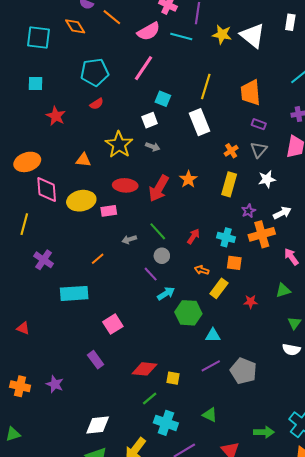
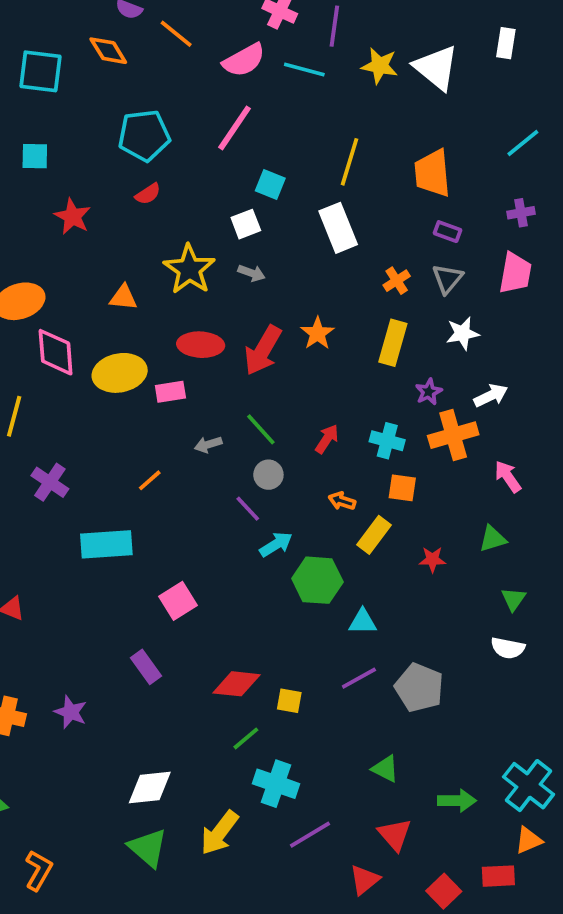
green triangle: (210, 415) -> (385, 769), moved

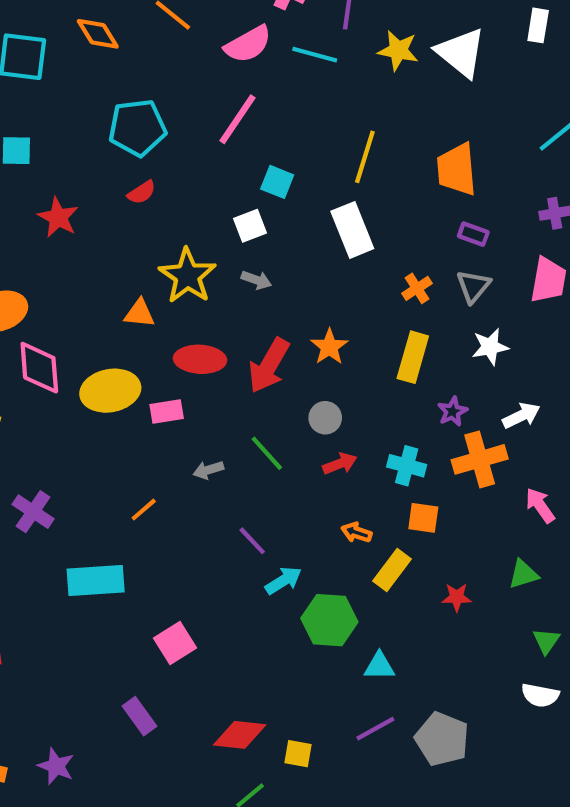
orange triangle: (123, 298) -> (139, 313), moved
red arrow: (327, 439) -> (340, 464), turned 36
gray circle: (268, 475) -> (325, 418), moved

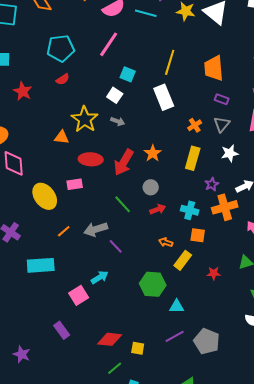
white square: (250, 226) -> (115, 95), turned -35
yellow ellipse: (110, 391) -> (45, 196), moved, turned 64
gray arrow: (208, 470) -> (96, 229), moved, size x1.6
cyan arrow: (283, 580) -> (100, 277), moved

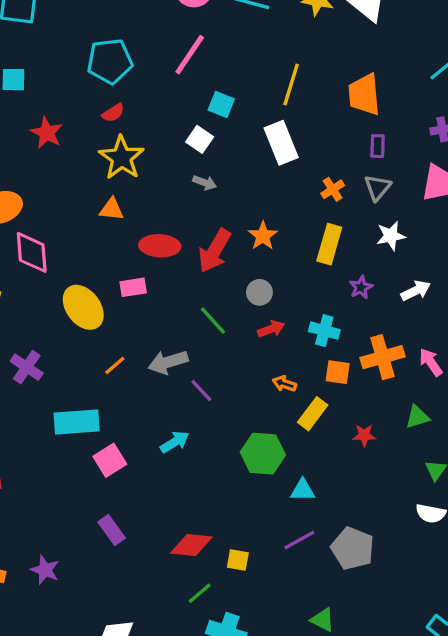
purple rectangle: (222, 99) -> (378, 146), turned 72
yellow star: (85, 119) -> (121, 158), moved
orange cross: (225, 207) -> (382, 357), moved
pink square: (79, 295) -> (110, 460), moved

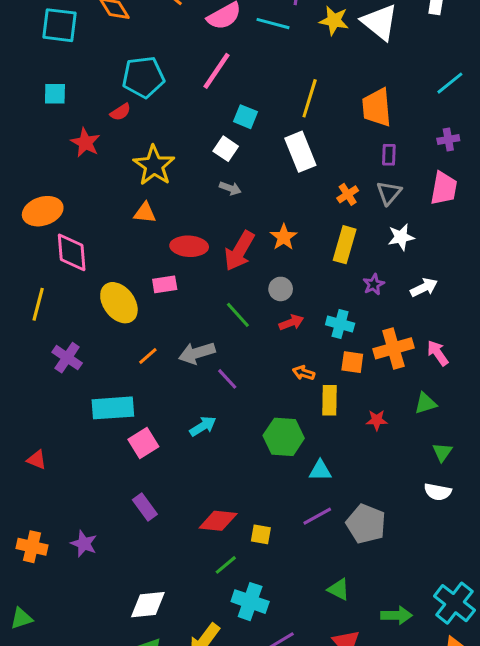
red semicircle: (113, 113) -> (120, 112), moved
yellow rectangle: (313, 414) -> (329, 400), turned -36

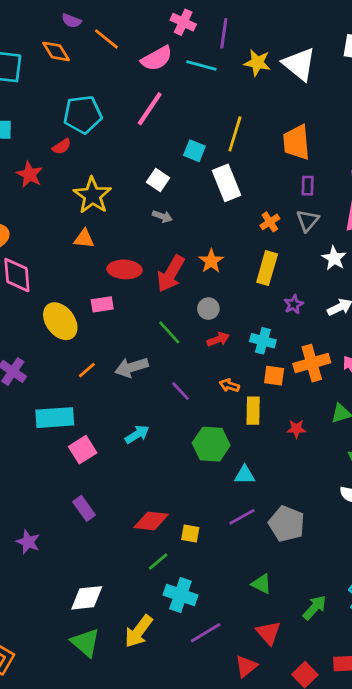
cyan square: (246, 117) -> (194, 151), moved
white star: (401, 237) -> (334, 258), moved, turned -30
purple line: (227, 379) -> (180, 391), moved
green arrow: (396, 615) -> (315, 608), turned -48

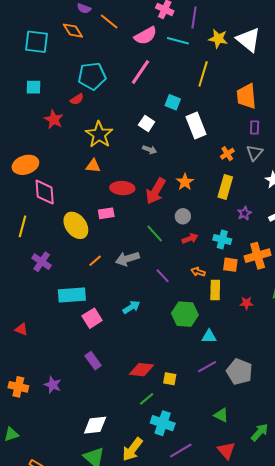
yellow line: (235, 134) -> (203, 74), moved

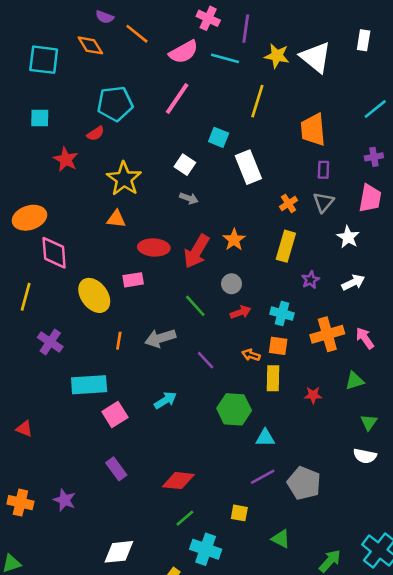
orange line: (95, 261) -> (119, 341), turned -40
orange square: (230, 265) -> (278, 346), moved
yellow square: (170, 379) -> (239, 513), moved

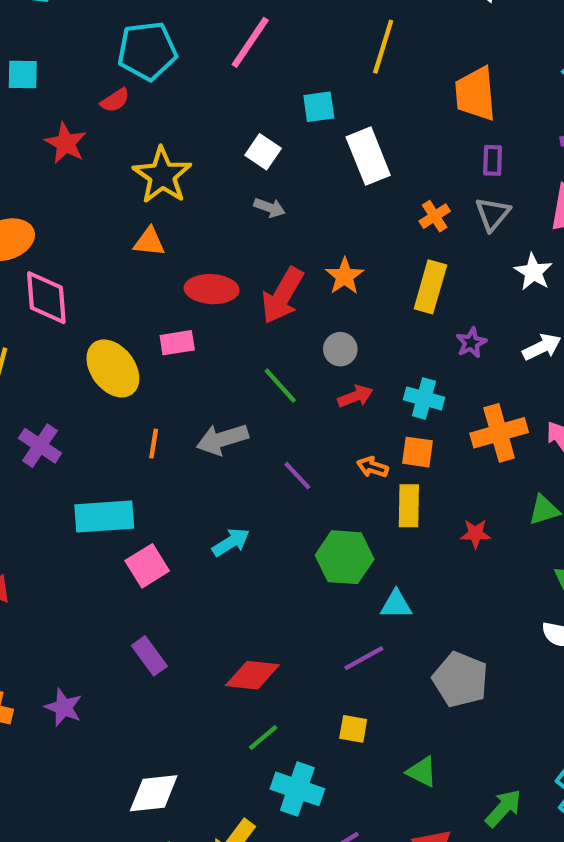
cyan square: (219, 137) -> (319, 107), turned -30
purple line: (263, 477) -> (364, 658), moved

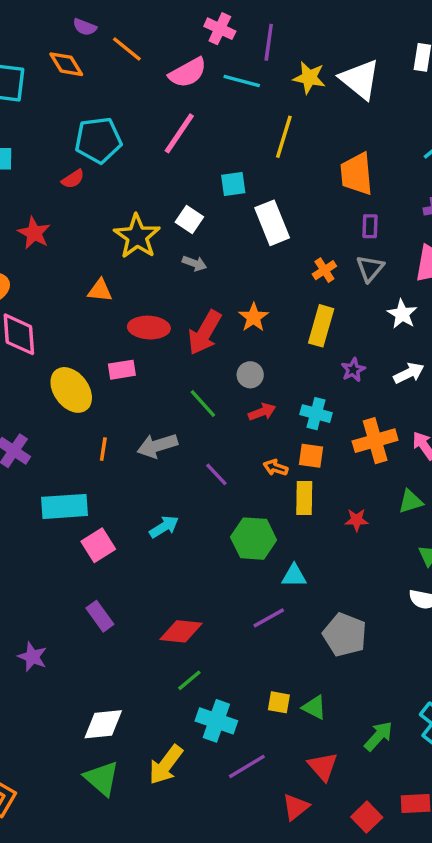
red star: (66, 143) -> (34, 233), moved
yellow star: (162, 175) -> (137, 236), moved
yellow square: (353, 729) -> (279, 702), moved

